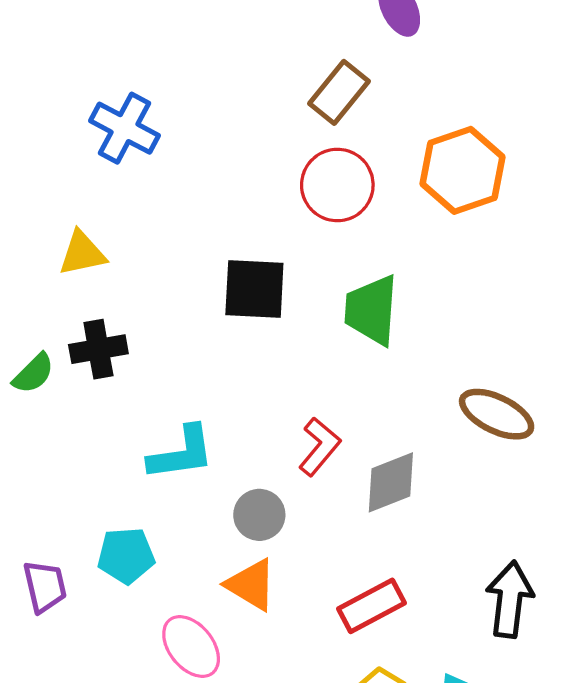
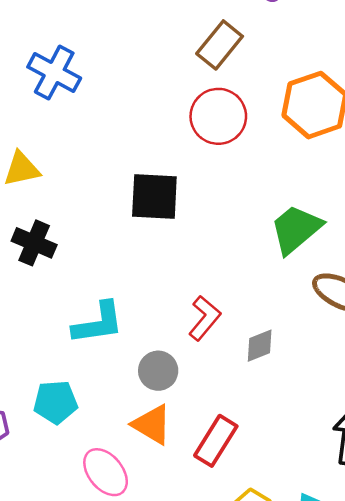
green trapezoid: (371, 310) -> (296, 229), moved, turned 46
black cross: (98, 349) -> (34, 243), turned 33
gray diamond: (391, 482) -> (260, 346), size x0.7
red rectangle: (371, 606) -> (216, 441), moved, turned -30

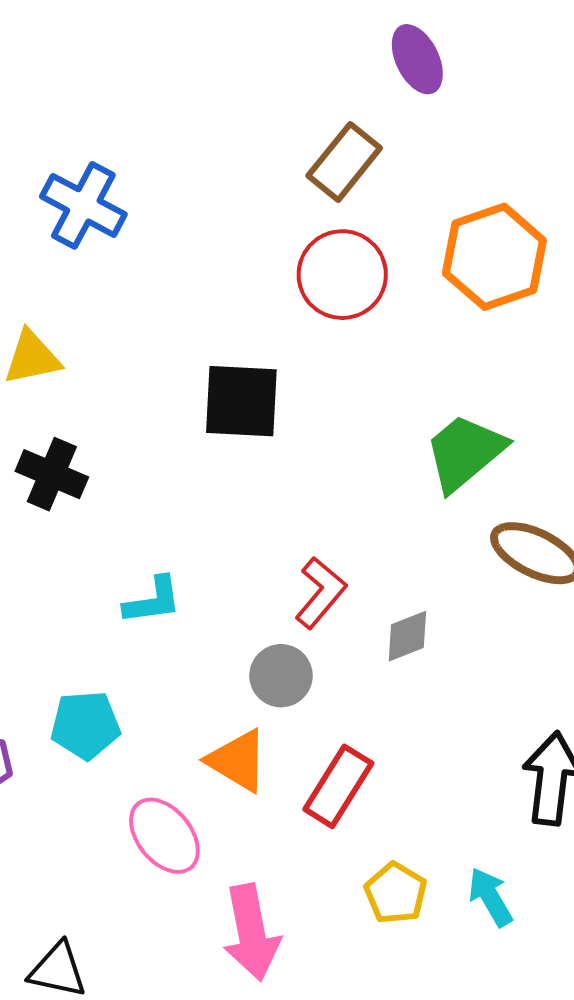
cyan L-shape: (98, 323) -> (153, 601), size x0.7
gray circle: (158, 371) -> (281, 676), moved

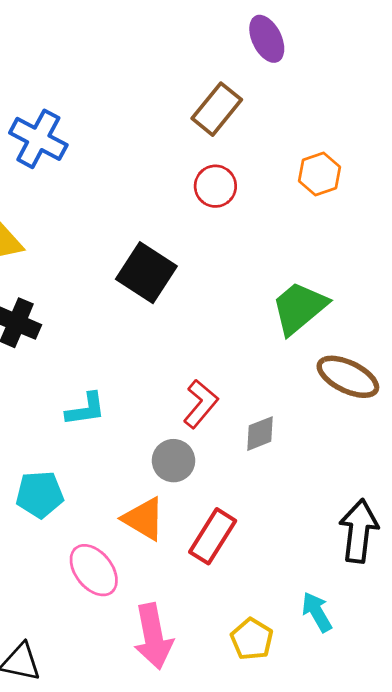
orange hexagon: (494, 257) -> (320, 174), size x0.6
red circle: (342, 275) -> (215, 186), size x0.7
black square: (241, 401) -> (146, 273), turned 30
yellow pentagon: (396, 893) -> (252, 639), moved

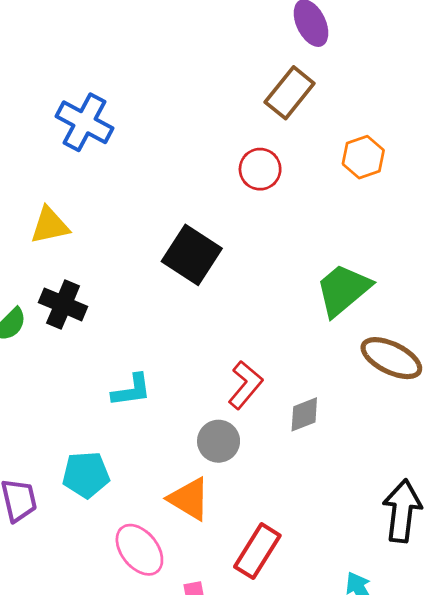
brown rectangle: (217, 109) -> (290, 93), moved
red rectangle: (213, 536) -> (257, 551), moved

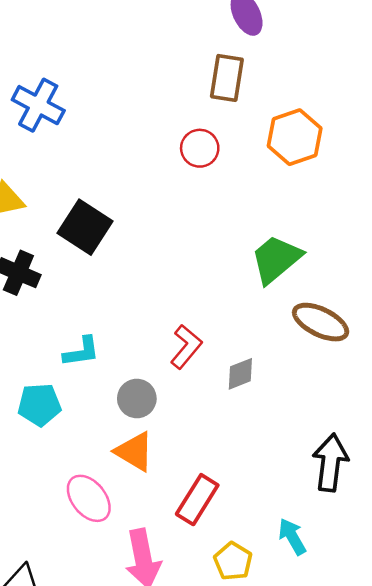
brown rectangle: (290, 93) -> (227, 78), turned -30
orange hexagon: (363, 157) -> (295, 137), size x1.4
black square: (192, 255) -> (85, 227), moved
gray circle: (219, 441) -> (137, 398), moved
cyan pentagon: (86, 475) -> (39, 405), moved

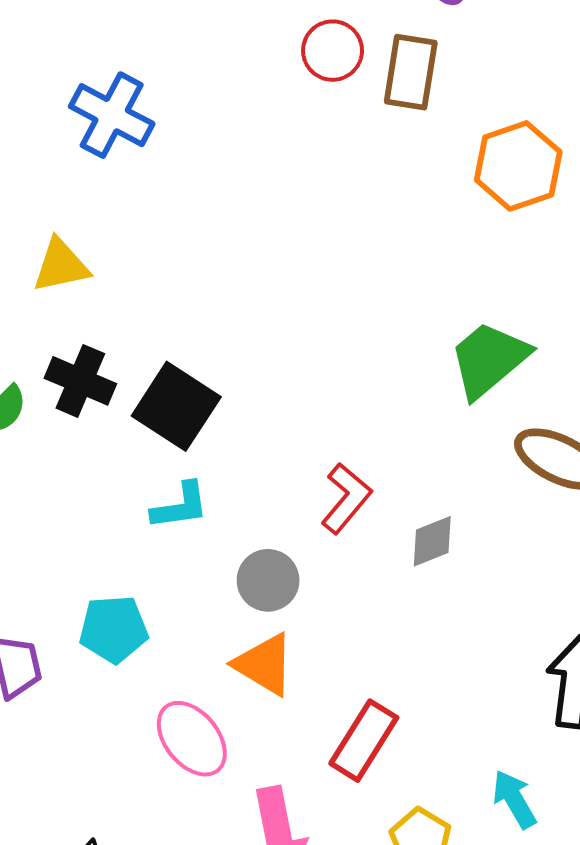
red circle: (200, 148) -> (333, 51), moved
black square: (85, 227) -> (176, 406), moved
cyan pentagon: (39, 405) -> (114, 629), moved

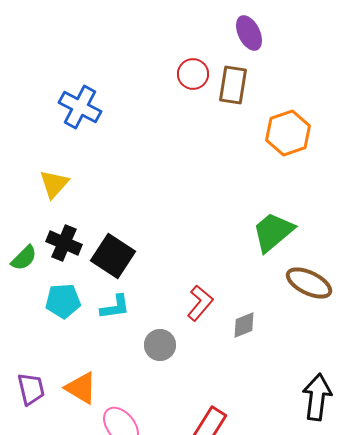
yellow triangle: (61, 266) -> (54, 184), turned -36
cyan pentagon: (114, 629) -> (63, 301), moved
orange triangle: (264, 664) -> (81, 388), moved

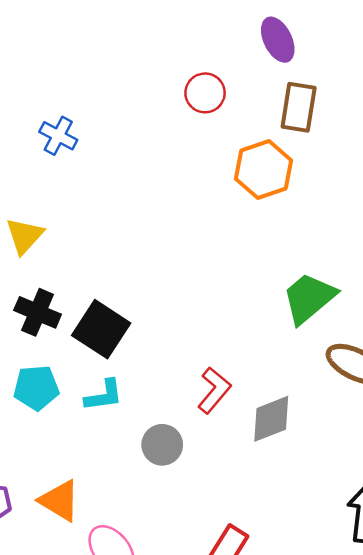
brown rectangle: (233, 85) -> (299, 107), moved
blue cross: (80, 107) -> (58, 136), size x0.7
orange hexagon: (288, 133) -> (263, 170), moved
gray diamond: (244, 325) -> (271, 419), size x1.4

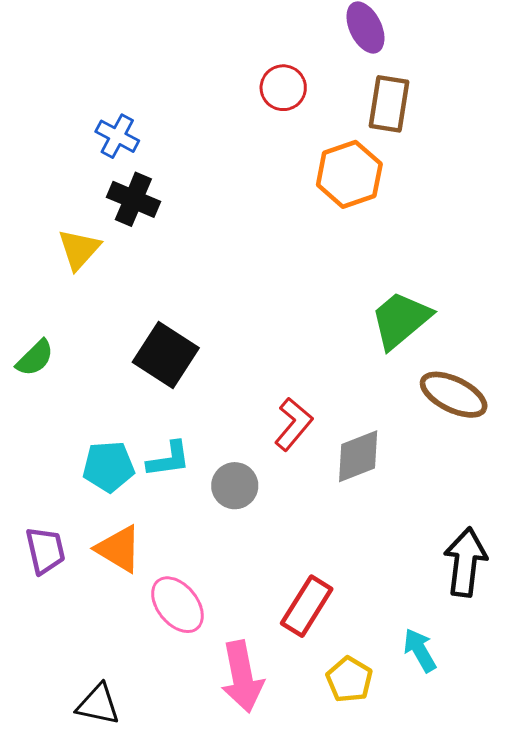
black cross: (38, 312) -> (133, 199), moved
cyan pentagon: (36, 388) -> (108, 467), moved
cyan L-shape: (104, 395) -> (169, 459), moved

